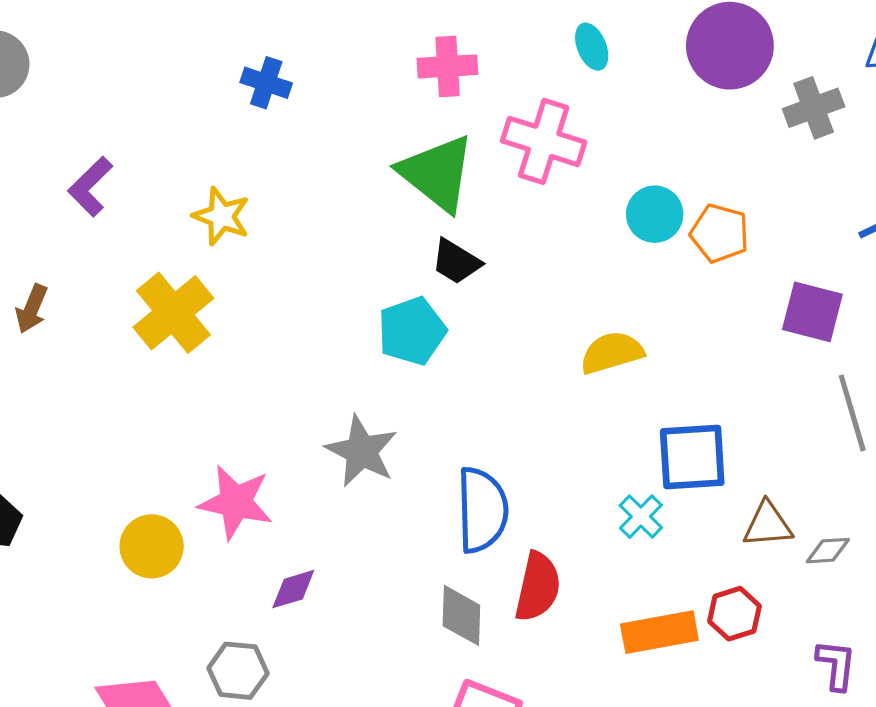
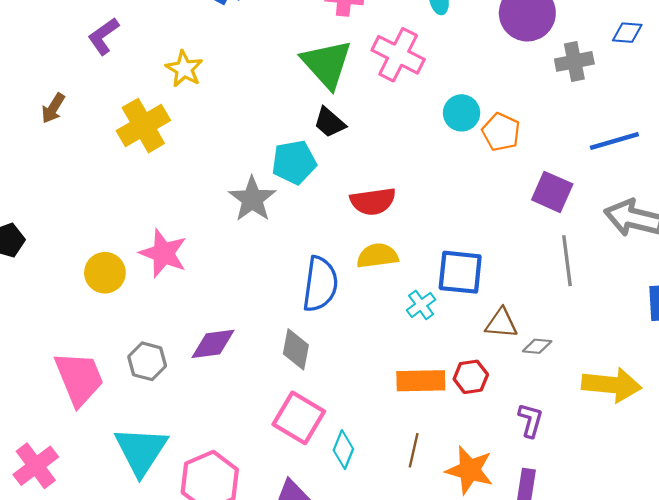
yellow semicircle: (612, 353) -> (377, 256), moved
gray star: (362, 451) -> (252, 199), moved
red semicircle: (538, 587) -> (373, 201), moved, turned 60
purple diamond: (293, 589) -> (213, 344), moved, size x1.4

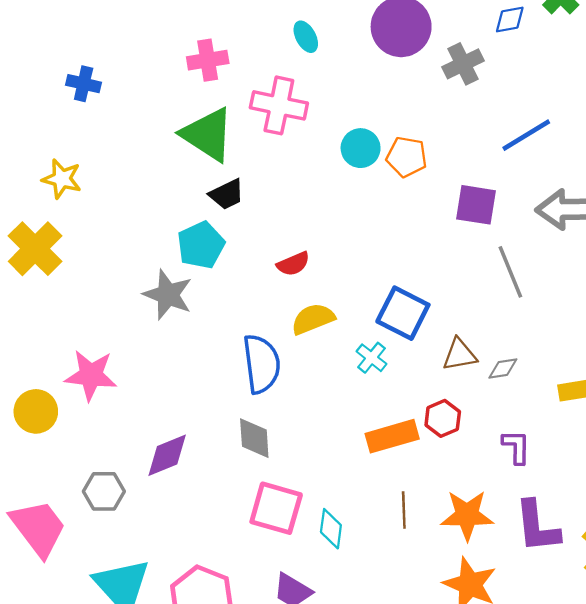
black trapezoid: (330, 122) -> (227, 194), turned -52
red semicircle: (373, 201) -> (293, 264), size x0.7
blue square: (460, 272) -> (403, 313), turned 36

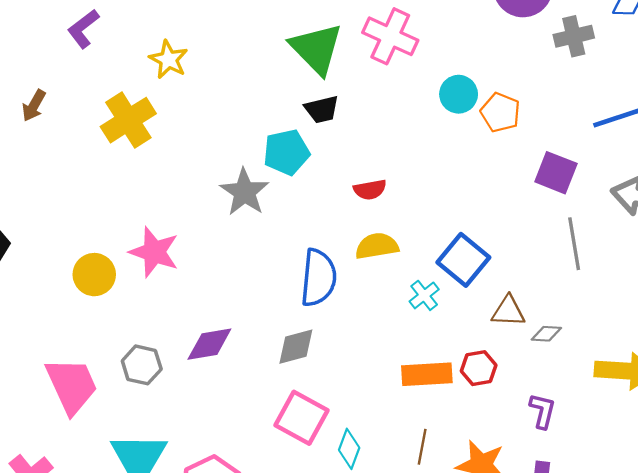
gray diamond: (254, 438) -> (296, 347), turned 66

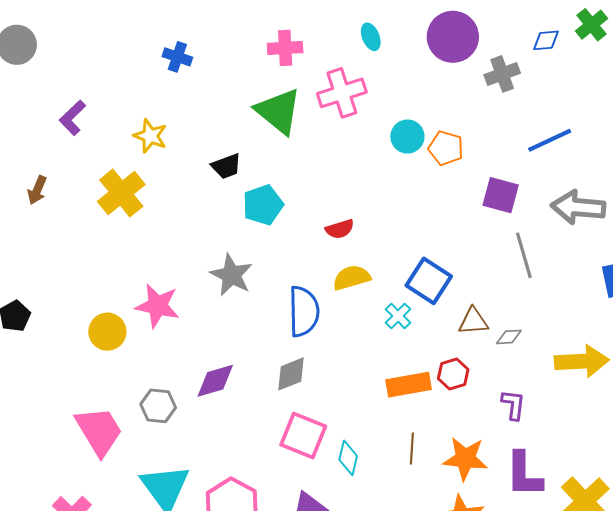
pink cross: (390, 36) -> (342, 93), turned -36
black trapezoid: (322, 109) -> (226, 166), moved
gray star: (244, 192) -> (231, 275), moved

